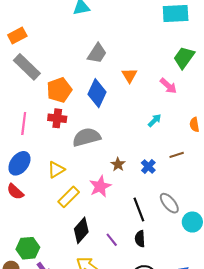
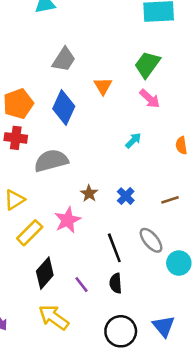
green trapezoid: (184, 58) -> (147, 65), moved
brown line: (177, 155) -> (170, 200), moved

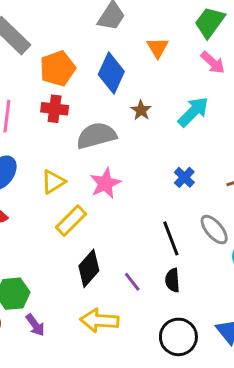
cyan arrow: (133, 140) -> (193, 112), size x1.6
brown star: (89, 194) -> (141, 110), moved
pink star: (68, 220) -> (105, 183), moved
yellow arrow: (54, 317) -> (99, 321), turned -32

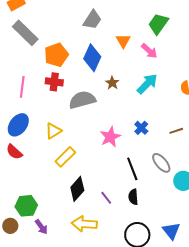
pink arrow: (213, 63) -> (149, 51), moved
pink star: (105, 183) -> (110, 137), moved

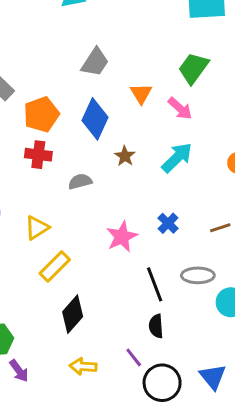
gray semicircle: (82, 100) -> (80, 181), size x0.6
gray ellipse: (161, 163) -> (198, 275), turned -50
purple line: (106, 198) -> (134, 357), moved
yellow arrow: (84, 224) -> (83, 366), size x0.7

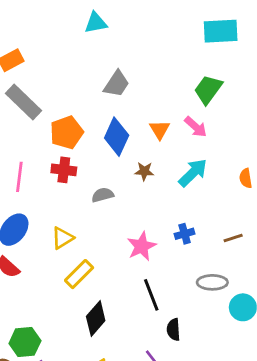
orange triangle: (141, 94) -> (160, 130), moved
brown star: (125, 156) -> (144, 171), turned -30
blue cross: (168, 223) -> (185, 234), turned 30
black line: (155, 284) -> (151, 295), moved

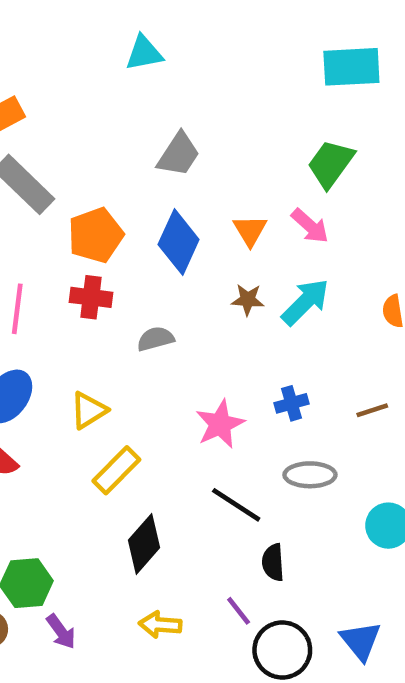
brown star: (144, 171) -> (248, 300), moved
gray ellipse: (212, 282) -> (310, 475), moved
black line: (151, 295) -> (236, 505), turned -36

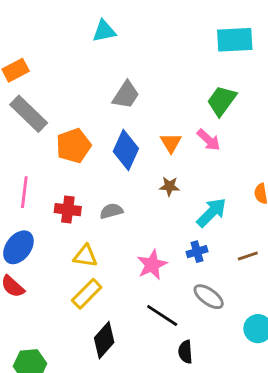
red cross: (91, 297) -> (68, 210), moved
cyan arrow: (305, 302) -> (212, 212), moved
yellow triangle: (89, 410) -> (85, 256), moved, turned 40
gray ellipse: (310, 475) -> (209, 297), turned 36

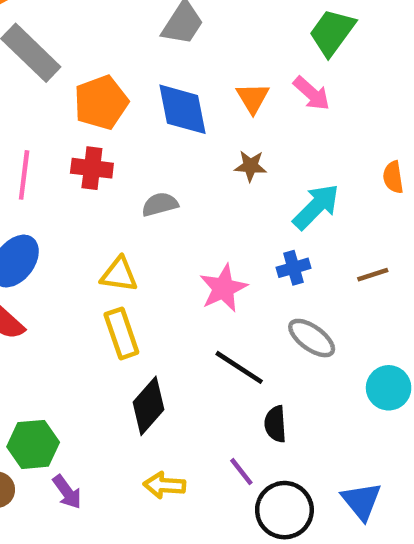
blue diamond: (126, 150) -> (183, 109), turned -36
red cross: (68, 210) -> (92, 168), moved
yellow rectangle: (87, 294) -> (121, 333), turned -64

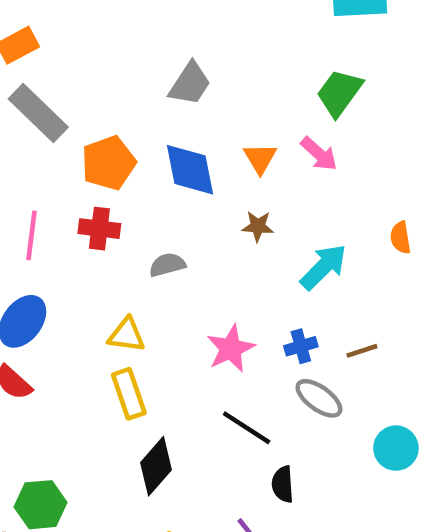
blue cross: (294, 268) -> (301, 346), moved
brown line: (373, 275) -> (362, 351), moved

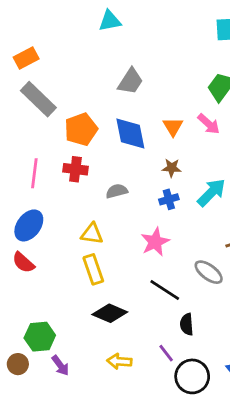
blue cross: (301, 346) -> (169, 199), moved
black diamond: (156, 466) -> (110, 313), turned 72

